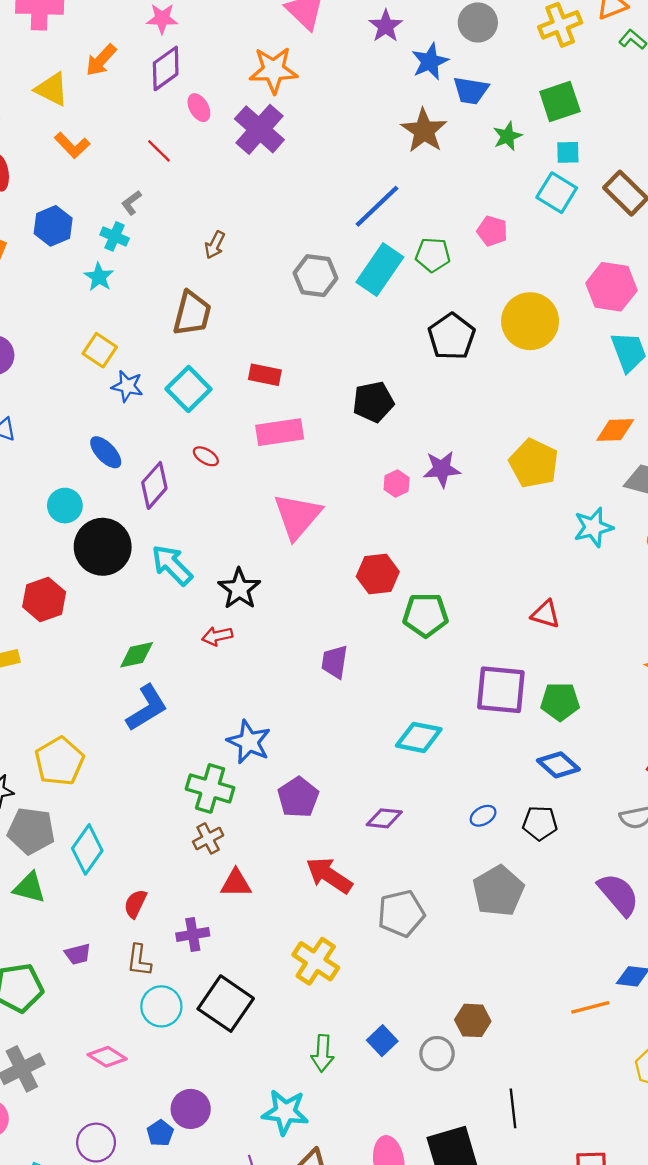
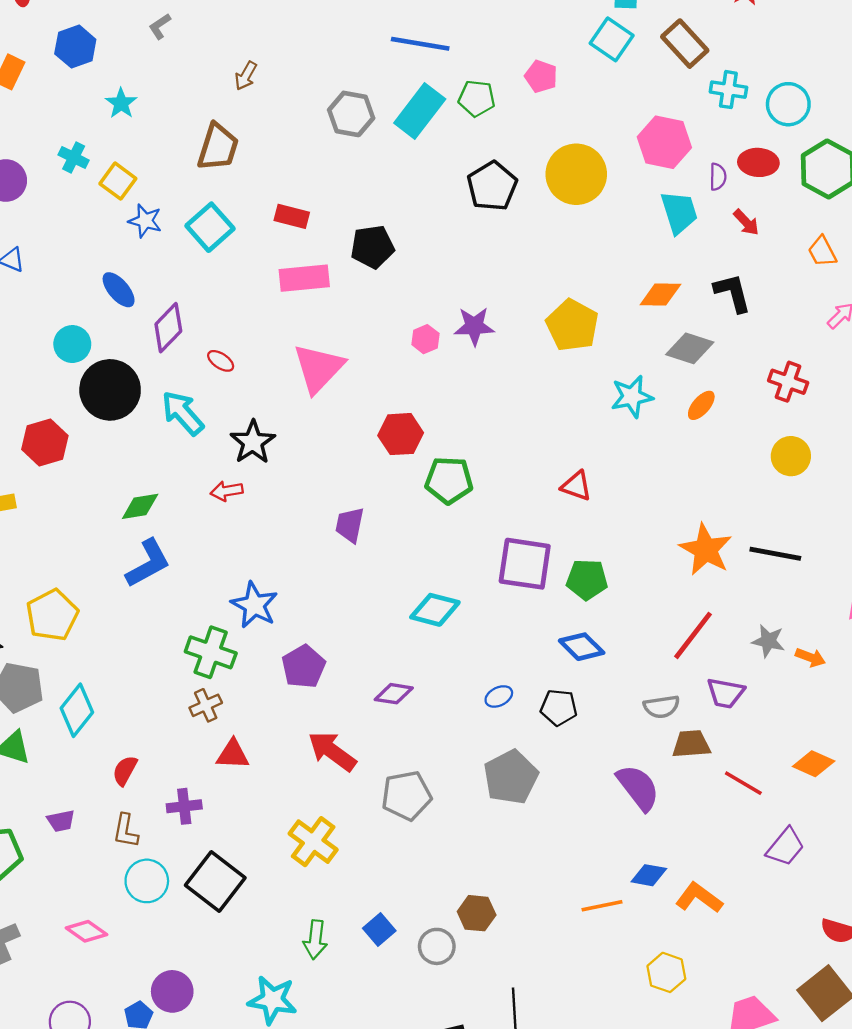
blue line: (377, 206) -> (420, 44), turned 50
cyan cross: (115, 236) -> (74, 157), moved
black pentagon: (373, 402) -> (372, 247), moved
red ellipse: (206, 456) -> (221, 361), moved

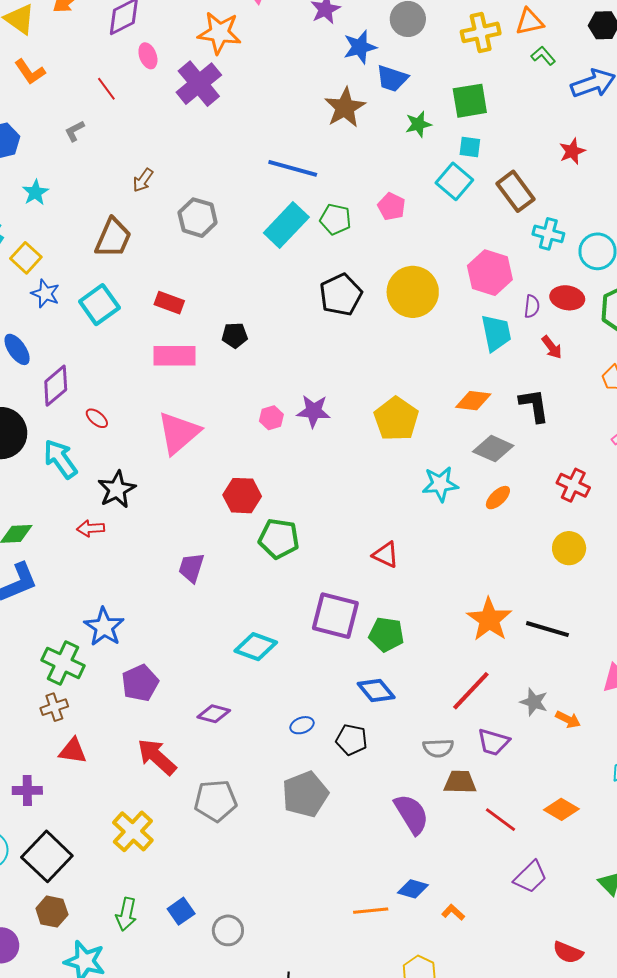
gray hexagon: (351, 114) -> (198, 218), moved
black pentagon: (372, 247) -> (235, 335), size x0.7
orange L-shape: (699, 898) -> (453, 912), size x0.6
brown hexagon: (477, 913) -> (52, 912), moved

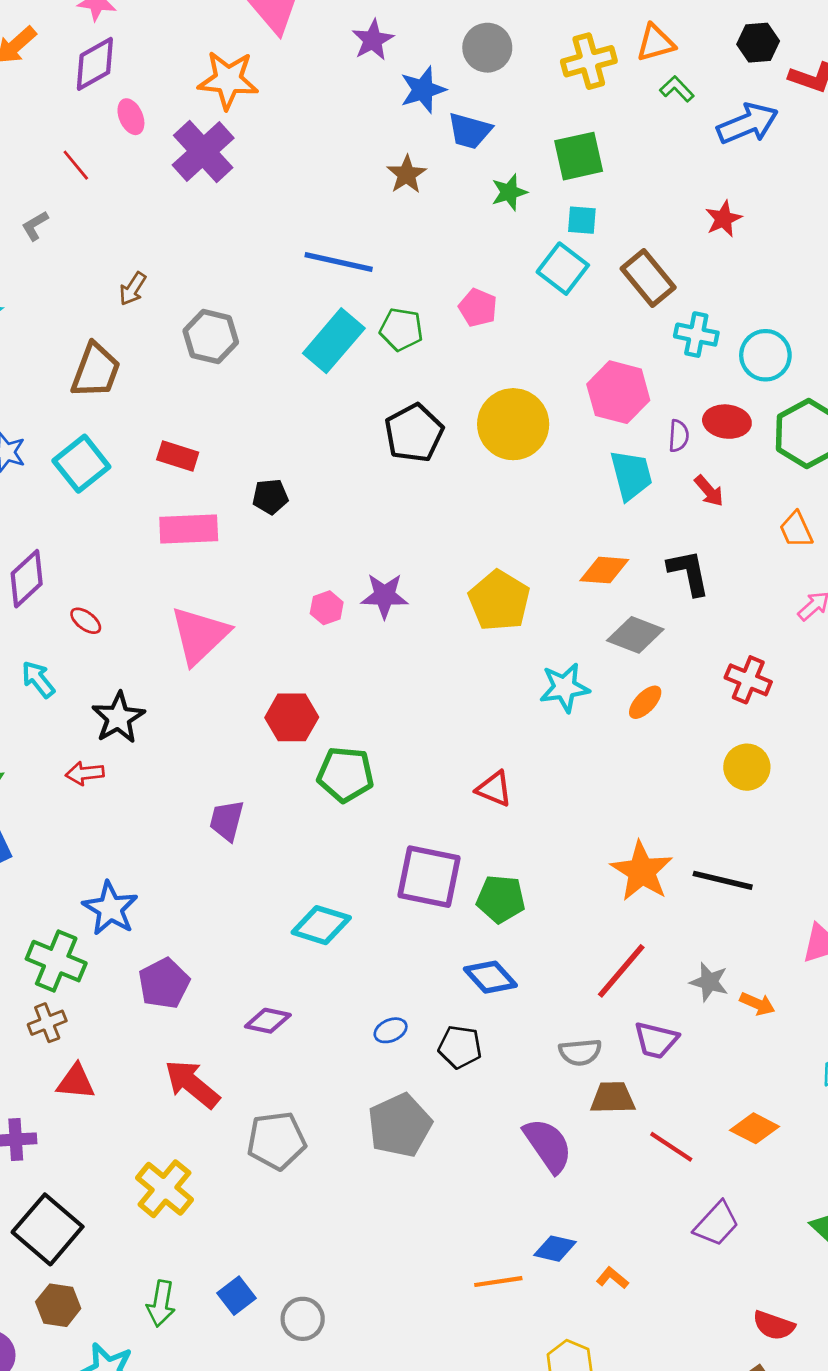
brown star: (345, 108) -> (407, 174), size x0.7
cyan arrow: (60, 459) -> (38, 679), size x0.7

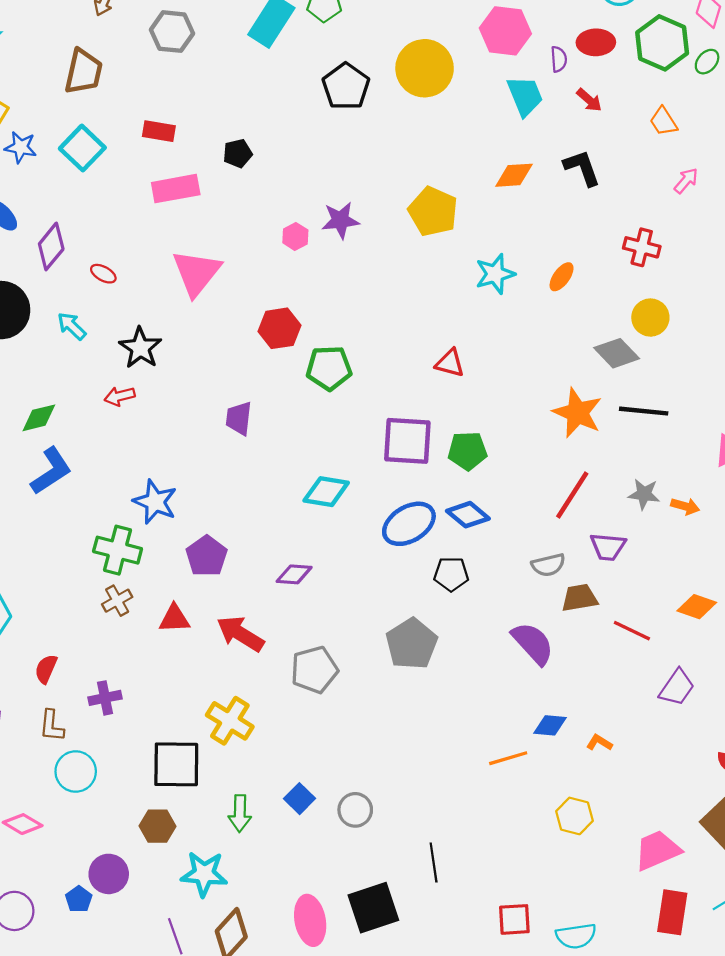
gray diamond: (635, 635) -> (617, 353), moved, turned 33
blue ellipse: (391, 1030) -> (409, 524), moved, size x2.0
red triangle: (76, 1082) -> (174, 619), moved
black square: (48, 1229) -> (176, 764), moved, turned -32

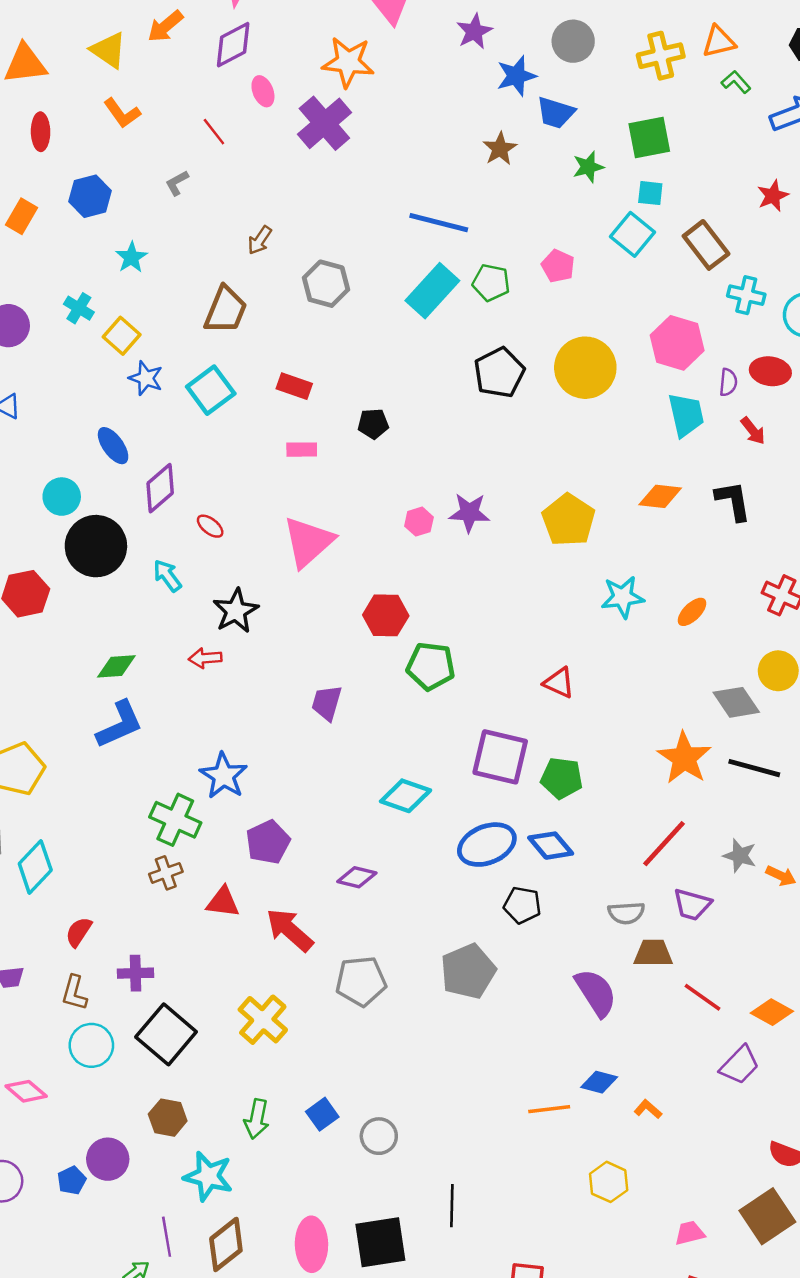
pink rectangle: (176, 189) -> (302, 450), size x0.6
orange diamond: (697, 607) -> (772, 1012), moved
black square: (176, 764) -> (166, 1034), moved, turned 30
pink trapezoid: (657, 850) -> (690, 1233), size x0.6

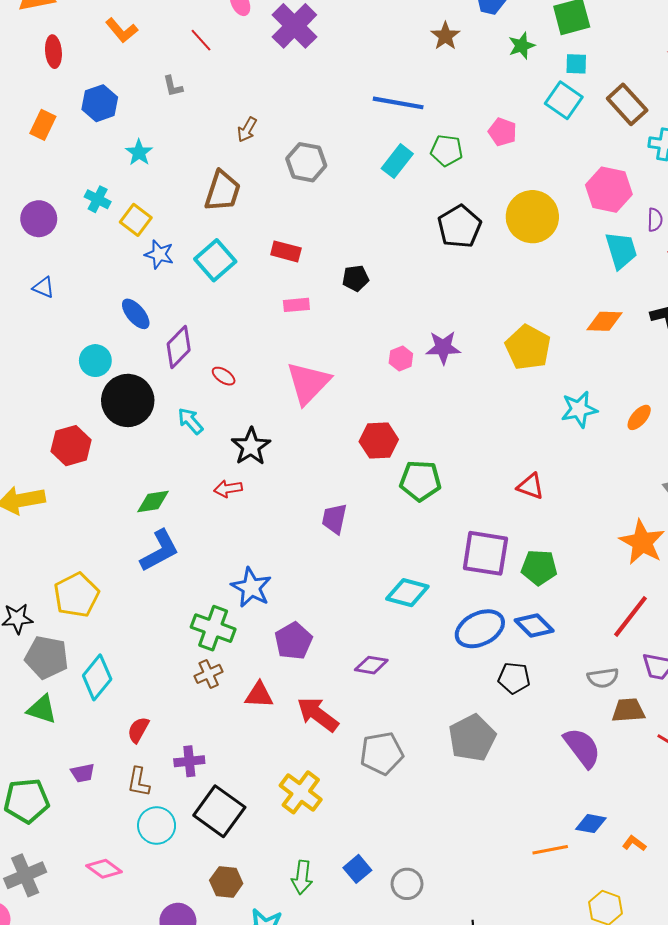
gray L-shape: (177, 183) -> (173, 86), turned -70
cyan rectangle: (432, 291) -> (397, 161), size x0.7

